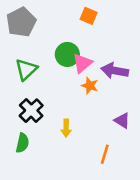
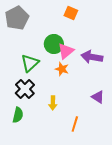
green triangle: (26, 69) -> (30, 63), moved
orange star: (90, 86) -> (62, 69), moved
orange line: (105, 154) -> (75, 124), moved

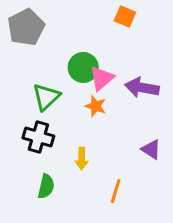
orange square: (71, 13) -> (125, 16), moved
black cross: (25, 89) -> (38, 137), turned -30
green semicircle: (18, 115) -> (46, 186), moved

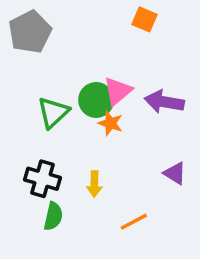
green circle: (83, 67) -> (96, 100), moved
black cross: (38, 137) -> (42, 179), moved
orange line: (116, 191) -> (134, 222), turned 45

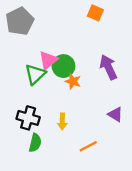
pink triangle: (118, 91) -> (48, 60), moved
purple arrow: (164, 102) -> (108, 67), turned 55

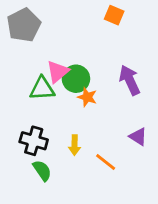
green triangle: (35, 74) -> (42, 89), turned 40
green semicircle: (35, 143) -> (42, 170), turned -48
orange line: (88, 146) -> (106, 162), moved, turned 66

